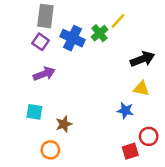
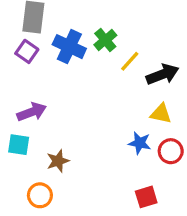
yellow line: (118, 21) -> (130, 61), moved
purple arrow: (44, 74) -> (32, 112), moved
red circle: (149, 136) -> (171, 151), moved

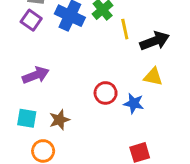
yellow line: (130, 61) -> (125, 29), turned -54
cyan square: (19, 145) -> (27, 118), moved
red circle: (171, 151) -> (106, 93), moved

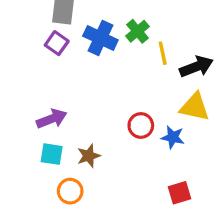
purple arrow: (36, 75) -> (52, 119), moved
yellow triangle: (153, 77) -> (195, 107), size x1.4

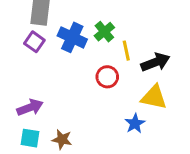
red circle: (141, 126) -> (107, 77), moved
blue star: (173, 137) -> (135, 123), turned 30
brown star: (89, 156) -> (62, 140), turned 30

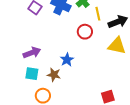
blue star: (135, 123) -> (67, 60), moved

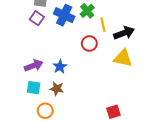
blue star: (67, 60) -> (60, 67), moved

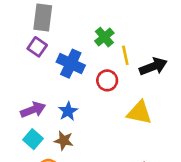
blue cross: (64, 15) -> (71, 64), moved
yellow triangle: (123, 58) -> (139, 113), moved
cyan square: (34, 88) -> (33, 139), turned 32

